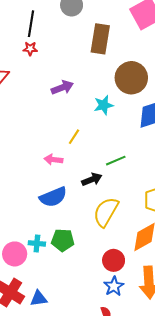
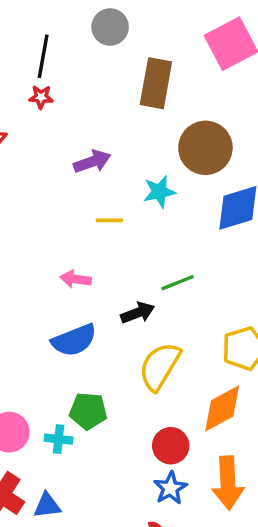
yellow line: (74, 137) -> (109, 220), moved, turned 56
cyan cross: (37, 243) -> (59, 439), moved

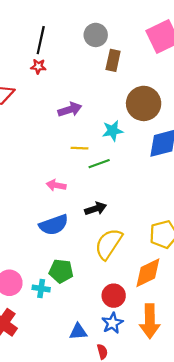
gray circle: (110, 27) -> (96, 35), moved
brown rectangle: (156, 83) -> (113, 60), size x0.7
green line: (177, 283) -> (99, 164), moved
blue triangle: (47, 506) -> (78, 332), moved

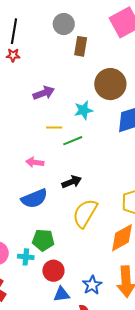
red circle: (114, 296) -> (53, 271), moved

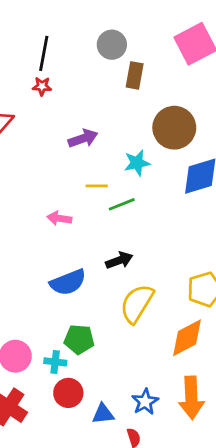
pink arrow: (35, 162) -> (59, 218), moved
red circle: (53, 271) -> (68, 393), moved

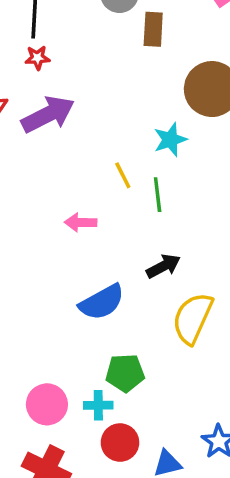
purple arrow: (83, 138) -> (48, 114), moved, size x1.4
yellow line: (97, 186) -> (123, 175), turned 70
green line: (122, 204) -> (158, 195), turned -68

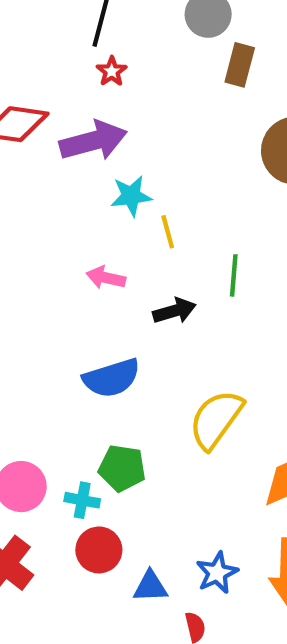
red star: (37, 58) -> (112, 71), moved, turned 30
cyan star: (170, 140) -> (131, 196), moved
green line: (158, 195) -> (234, 275), moved
black arrow: (163, 266) -> (174, 311), moved

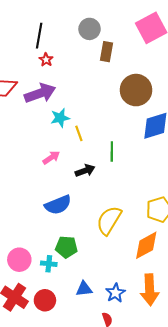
pink arrow: (106, 278) -> (51, 158), turned 138
red circle: (99, 550) -> (45, 300), moved
blue triangle: (150, 587) -> (84, 289), moved

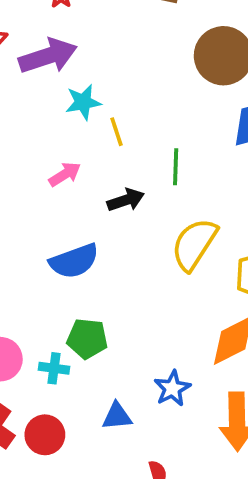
yellow semicircle: (109, 220) -> (194, 244), moved
blue star: (115, 293) -> (172, 388), moved

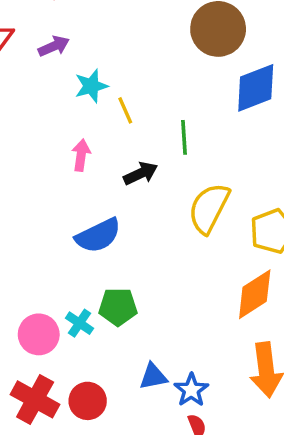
purple arrow: (48, 56) -> (54, 46), size x0.6
pink arrow: (65, 174) -> (81, 155), turned -44
cyan cross: (54, 368) -> (79, 323), moved, turned 32
blue star: (172, 388) -> (191, 390), moved

